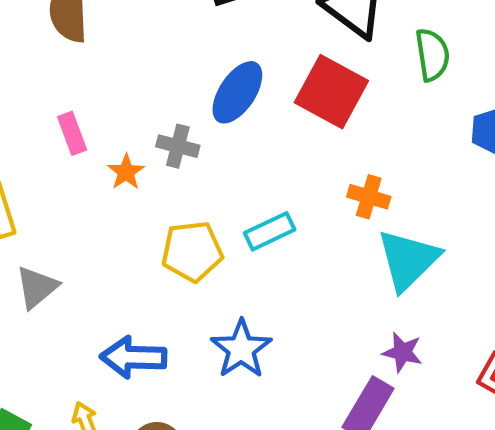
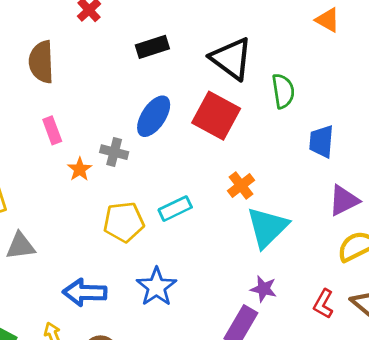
pink rectangle: (72, 133) -> (52, 130), moved
orange cross: (369, 197) -> (241, 185), turned 36
gray triangle: (37, 287) -> (20, 246), turned 32

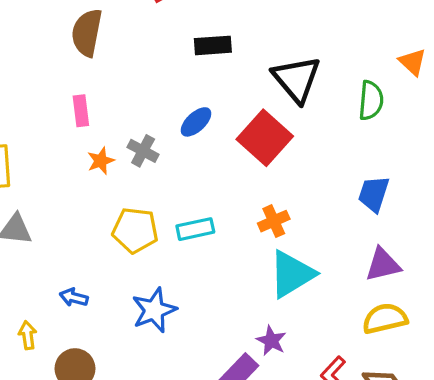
green semicircle: (283, 91) -> (371, 100), moved
blue ellipse: (154, 116) -> (196, 122), size x0.7
blue arrow: (85, 292) -> (74, 297), size x0.6

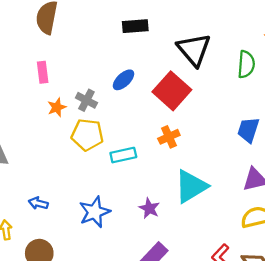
orange cross: (274, 221) -> (169, 137), moved
yellow pentagon: (135, 230) -> (87, 135), moved
purple star: (271, 341) -> (149, 208), moved

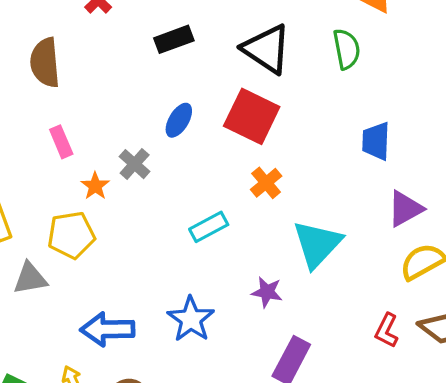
gray cross: (86, 100) -> (135, 164), turned 30
yellow pentagon: (87, 135) -> (71, 235), moved
blue arrow: (38, 203) -> (107, 329), size x1.8

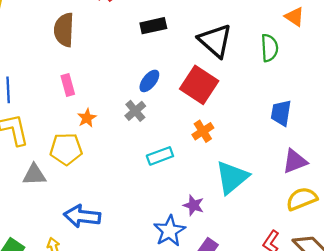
gray cross: (135, 164) -> (135, 111), moved
blue star: (191, 319) -> (169, 231), moved

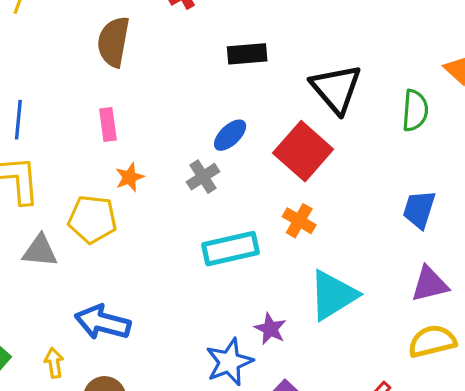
orange cross: (203, 131) -> (299, 221), turned -35
cyan rectangle: (160, 156) -> (231, 249), size x1.4

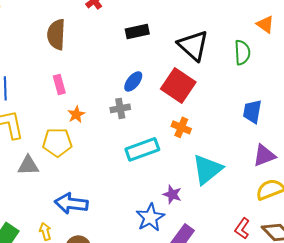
gray cross: (203, 177) -> (120, 108), turned 30

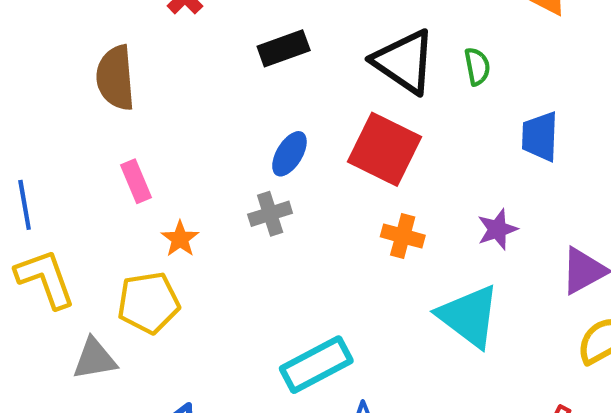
green semicircle: (242, 52) -> (477, 66), moved, size x0.7
blue trapezoid: (252, 111) -> (540, 136), moved
cyan rectangle: (142, 149) -> (316, 365), moved
cyan triangle: (207, 169) -> (469, 316), turned -36
purple star: (172, 194) -> (497, 229), moved, turned -30

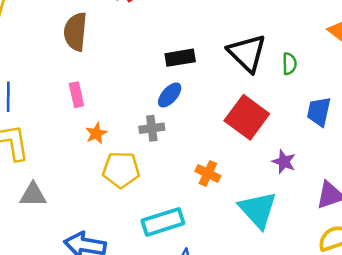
black rectangle: (284, 48) -> (180, 58), moved
red square: (384, 149) -> (247, 117), moved
purple star: (497, 229) -> (284, 162), turned 30
orange cross: (403, 236) -> (208, 173), moved
yellow pentagon: (148, 303) -> (121, 170), moved

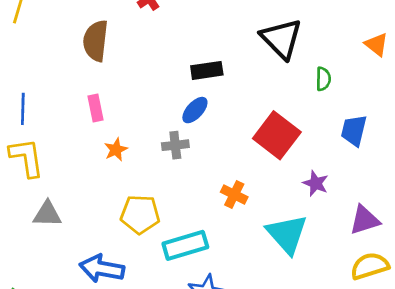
black triangle: (247, 53) -> (281, 39), moved
yellow pentagon: (121, 170) -> (140, 214), moved

